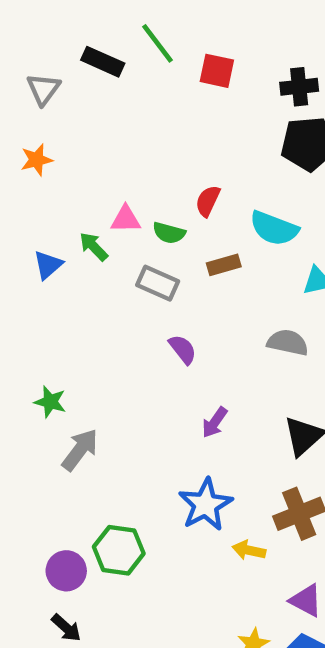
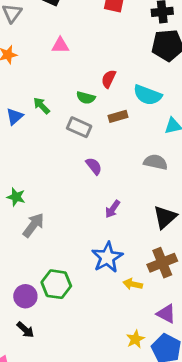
pink triangle: (126, 219) -> (60, 45), moved

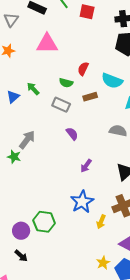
pink triangle: (60, 45) -> (47, 44), size x1.6
gray arrow: (33, 225) -> (27, 140), moved
yellow arrow: (133, 284) -> (101, 222), turned -80

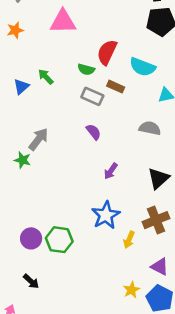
red semicircle: (83, 69) -> (107, 52), size x1.5
brown rectangle: (90, 97) -> (116, 87), turned 40
gray rectangle: (61, 105) -> (92, 96), moved
purple circle: (21, 231) -> (31, 238), moved

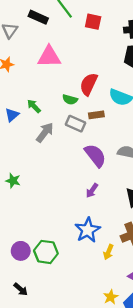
brown rectangle: (116, 87) -> (96, 115), turned -32
purple semicircle: (94, 132) -> (95, 155), moved, size x1.6
gray arrow: (38, 139) -> (45, 132), moved

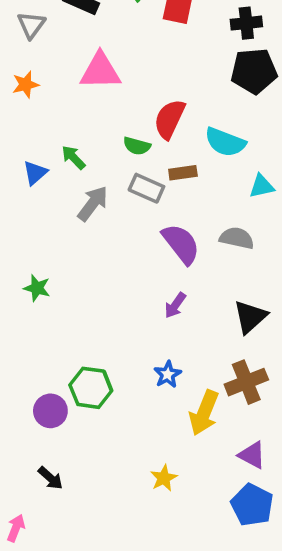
blue star: (88, 230) -> (168, 374), size x0.6
green hexagon: (46, 252) -> (91, 388), moved
yellow arrow: (108, 252) -> (204, 413), size x1.6
yellow star: (111, 297) -> (164, 478), moved

